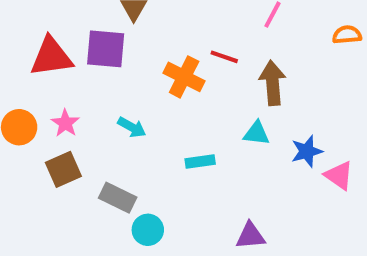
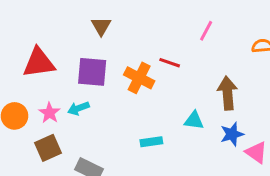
purple square: (106, 49) -> (92, 72), moved
brown arrow: (273, 83) -> (227, 93), moved
cyan arrow: (132, 127) -> (78, 108), moved, turned 130

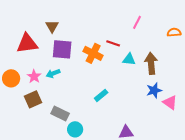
brown triangle: (101, 26) -> (52, 26), moved
cyan triangle: (194, 120) -> (129, 59), moved
cyan rectangle: (151, 142) -> (101, 95), turned -32

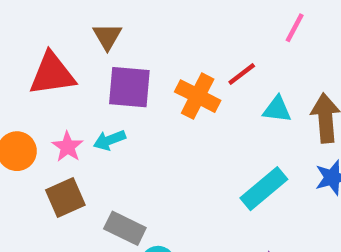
red line: (113, 43) -> (242, 74), turned -56
cyan rectangle: (101, 95) -> (264, 189), moved, size x1.5

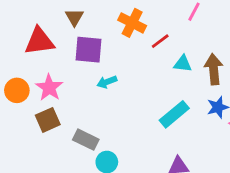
orange cross: (198, 96) -> (132, 23), moved
cyan arrow: (109, 140) -> (107, 82), moved
pink star: (68, 147) -> (49, 88), size x1.4

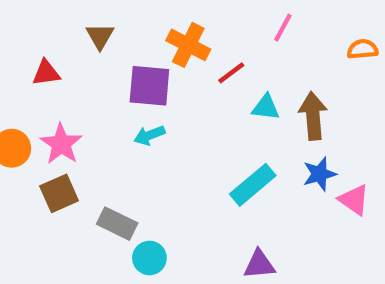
red triangle: (39, 41) -> (46, 73), size x0.6
purple square: (89, 50) -> (149, 86), moved

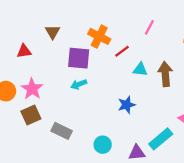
blue star: (319, 174) -> (127, 105), moved
cyan rectangle: (253, 185) -> (161, 139), moved
cyan circle: (149, 258) -> (103, 145), moved

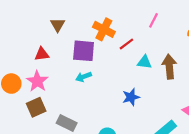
red triangle: (24, 51) -> (42, 54), moved

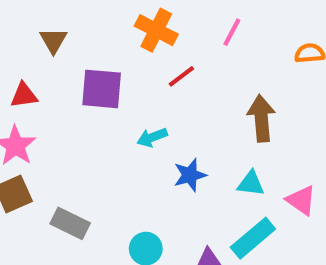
orange cross: (104, 29) -> (156, 30), moved
cyan triangle: (145, 62) -> (251, 183), moved
cyan arrow: (84, 77) -> (152, 137), moved

